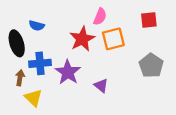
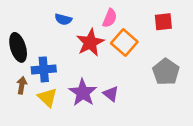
blue semicircle: (37, 26) -> (63, 19), moved
orange square: (113, 39) -> (124, 43), turned -35
purple star: (68, 72) -> (83, 93), moved
yellow triangle: (33, 98) -> (47, 97), moved

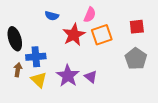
red square: (163, 22) -> (137, 27), moved
orange square: (124, 43) -> (102, 35), turned 30

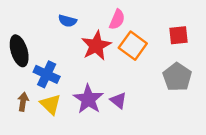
orange square: (102, 35) -> (133, 46), turned -35
blue cross: (36, 57) -> (47, 74), turned 30
brown arrow: (18, 70) -> (23, 102), moved

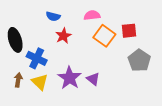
pink semicircle: (117, 19) -> (92, 15), turned -119
red square: (178, 35) -> (129, 31), moved
red star: (96, 46) -> (63, 36), moved, size x0.7

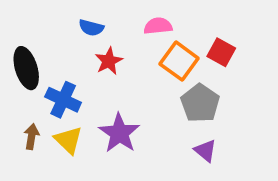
red square: (129, 31) -> (221, 52), turned 35
gray pentagon: (139, 60) -> (200, 103), moved
purple triangle: (93, 79) -> (205, 151), moved

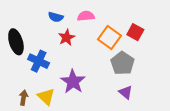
pink semicircle: (158, 26) -> (86, 16), moved
brown arrow: (31, 137) -> (23, 98), moved
yellow triangle: (68, 140) -> (46, 97), moved

